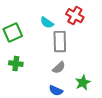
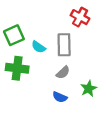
cyan semicircle: (47, 23) -> (38, 47), moved
green cross: (16, 64) -> (17, 68), size x1.5

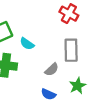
gray rectangle: (64, 45) -> (71, 50), moved

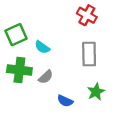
gray semicircle: (52, 70) -> (46, 77), moved

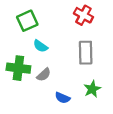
green square: (16, 35) -> (27, 21), moved

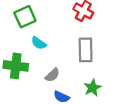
gray semicircle: (44, 75) -> (52, 75), moved

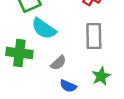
cyan semicircle: (39, 43) -> (44, 29), size x1.5

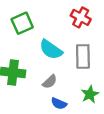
cyan semicircle: (44, 29) -> (51, 50), moved

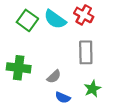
green square: (22, 23) -> (27, 20), turned -30
cyan semicircle: (51, 50) -> (55, 19), moved

